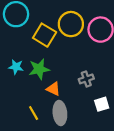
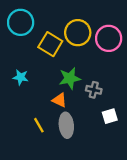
green star: (39, 69) -> (70, 78), moved
gray cross: (86, 79) -> (94, 90), turned 32

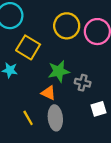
yellow square: (50, 44) -> (28, 47), moved

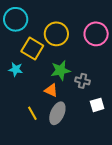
yellow circle: (67, 26) -> (56, 34), moved
gray ellipse: (55, 118) -> (57, 113), turned 30

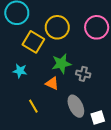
cyan star: (16, 69) -> (20, 71), moved
white square: (97, 105) -> (98, 118), moved
gray ellipse: (57, 113) -> (76, 106), moved, turned -50

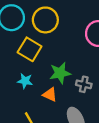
yellow circle: (57, 27) -> (45, 20), moved
cyan star: (20, 71) -> (25, 81), moved

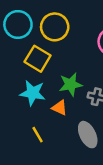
cyan star: (25, 81) -> (33, 93), size x1.5

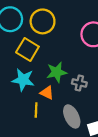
yellow line: (38, 135) -> (36, 110), moved, turned 32

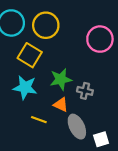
orange triangle: (47, 93) -> (61, 105), moved
yellow line: (36, 110) -> (39, 120), turned -72

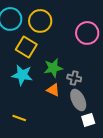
yellow line: (39, 120) -> (19, 118), moved
gray ellipse: (77, 127) -> (78, 100), moved

